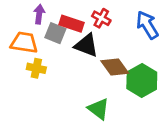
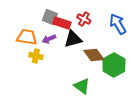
purple arrow: (39, 14) -> (49, 39), moved, turned -120
gray square: (55, 33) -> (50, 17), moved
black triangle: (86, 45) -> (73, 39), turned -36

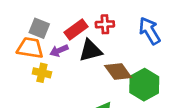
gray square: (50, 17) -> (39, 28), moved
red cross: (84, 19) -> (105, 24), turned -32
red rectangle: (62, 23) -> (76, 30), turned -54

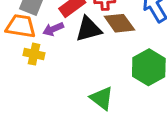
brown diamond: (118, 72) -> (119, 23), moved

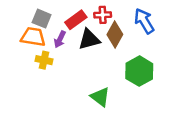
brown diamond: (119, 23) -> (115, 34), turned 65
purple arrow: (53, 29) -> (60, 39), turned -42

